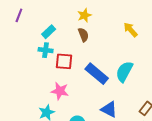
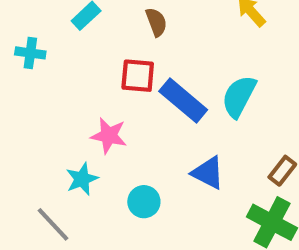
cyan cross: (46, 50) -> (30, 53), moved
red square: (64, 61) -> (138, 76), moved

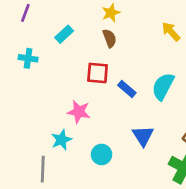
blue rectangle: (183, 100) -> (127, 89), size x0.6
blue triangle: (208, 173) -> (143, 136), turned 30
gray line: (53, 224) -> (43, 169), turned 45

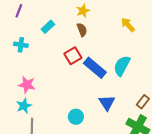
red square: (98, 73) -> (73, 56), turned -36
blue rectangle: (127, 89) -> (95, 68), size x1.6
pink star: (79, 112) -> (27, 85), moved
cyan star: (61, 140) -> (24, 106), moved

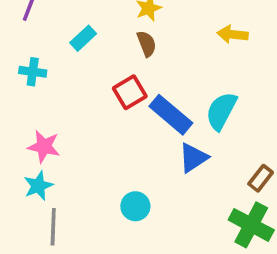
yellow arrow: (128, 25) -> (233, 34), turned -42
blue triangle: (107, 103) -> (193, 158), moved, turned 30

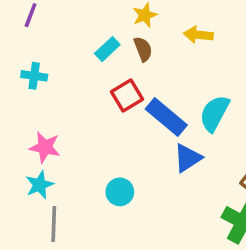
yellow arrow: (233, 34) -> (198, 35), moved
cyan rectangle: (83, 38) -> (107, 49), moved
cyan circle: (135, 206) -> (120, 192), moved

